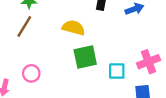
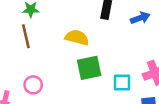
brown line: (24, 27) -> (26, 36), turned -45

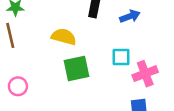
cyan square: (122, 82) -> (121, 57), moved

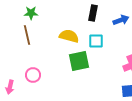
cyan square: (121, 57) -> (96, 41), moved

